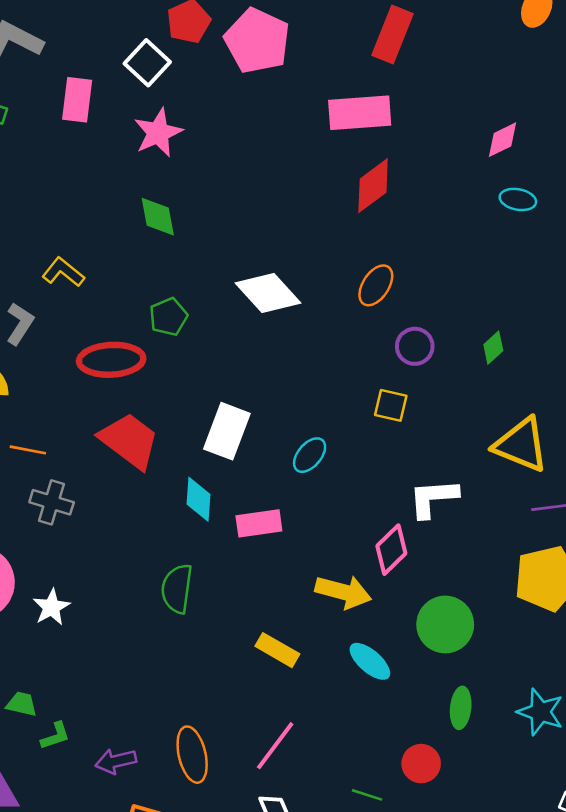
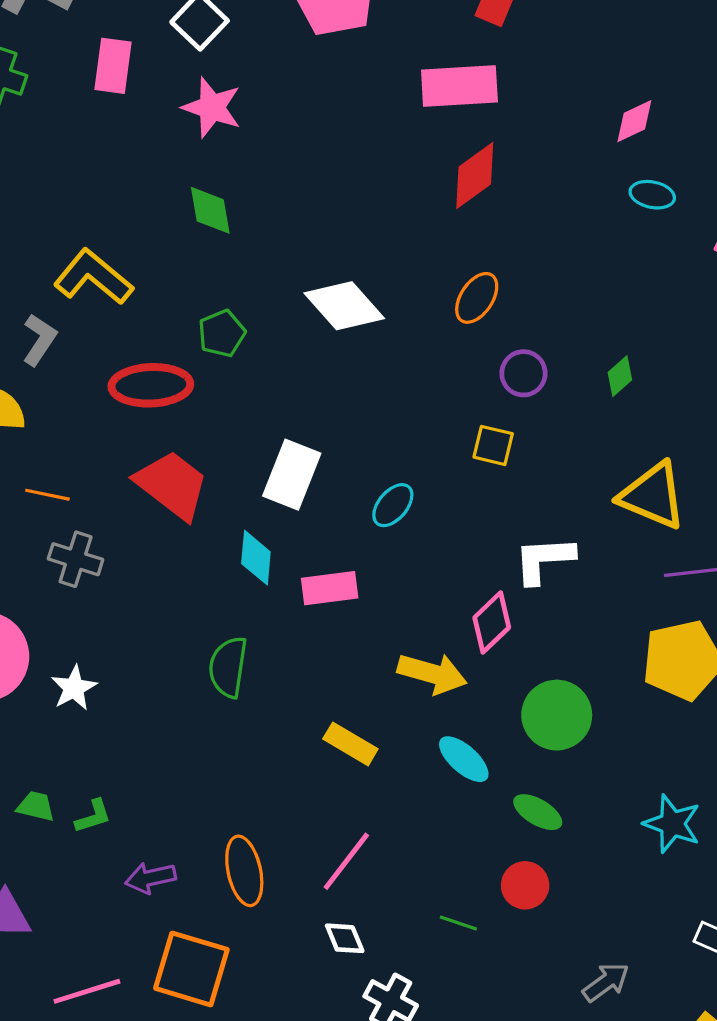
pink star: (158, 133) -> (212, 107), turned -30
yellow L-shape: (63, 272) -> (93, 277), size x1.5
green ellipse: (461, 708) -> (538, 812), moved, turned -66
green L-shape: (55, 736) -> (93, 816), moved

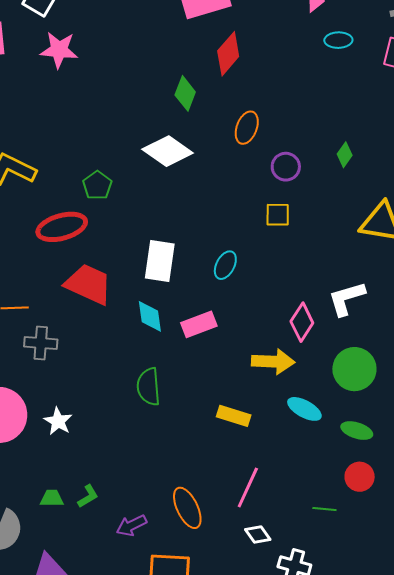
green diamond: (210, 210) -> (185, 93), moved, turned 44
white L-shape: (544, 560) -> (347, 298), moved

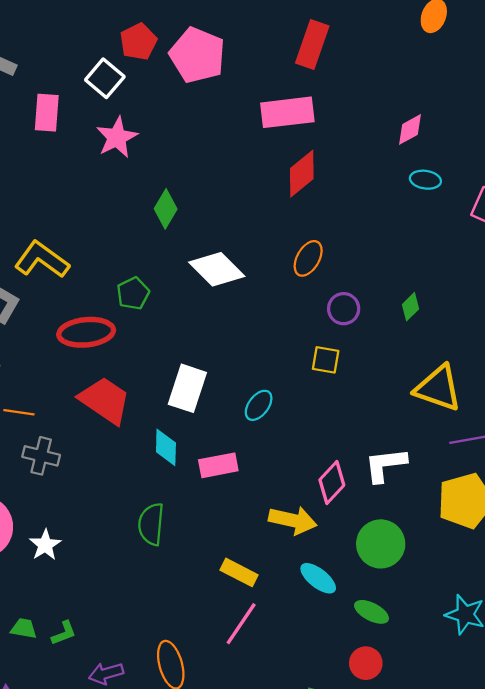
pink star: (59, 50) -> (117, 137), turned 30
green diamond: (185, 93) -> (166, 209), moved
pink line: (248, 488) -> (241, 624), moved

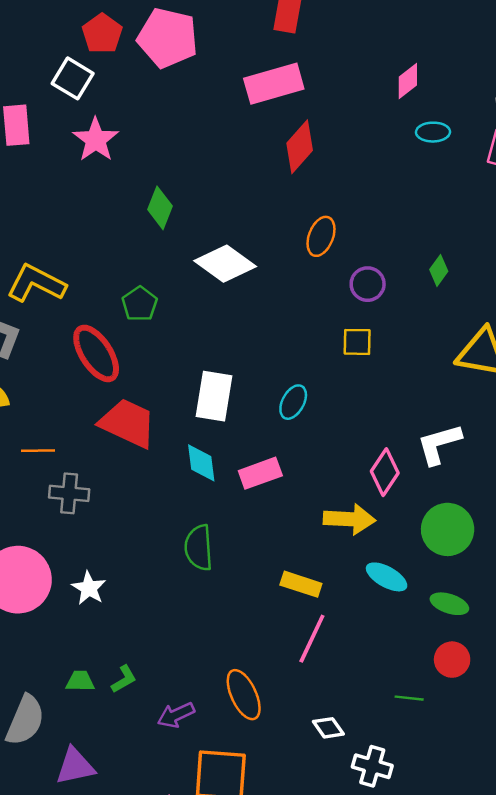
red ellipse: (86, 332) -> (96, 353), turned 72

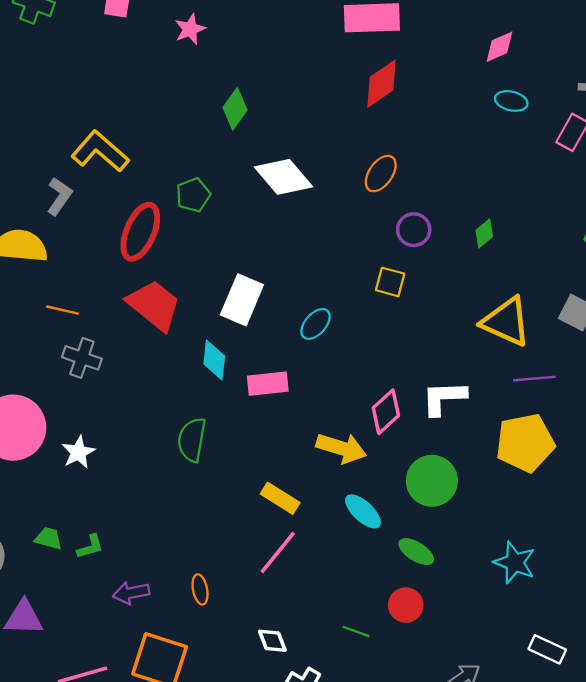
pink star: (96, 140) -> (190, 29), size x0.7
red ellipse: (96, 353) -> (140, 232), turned 42
orange ellipse: (244, 695) -> (200, 589), size x0.6

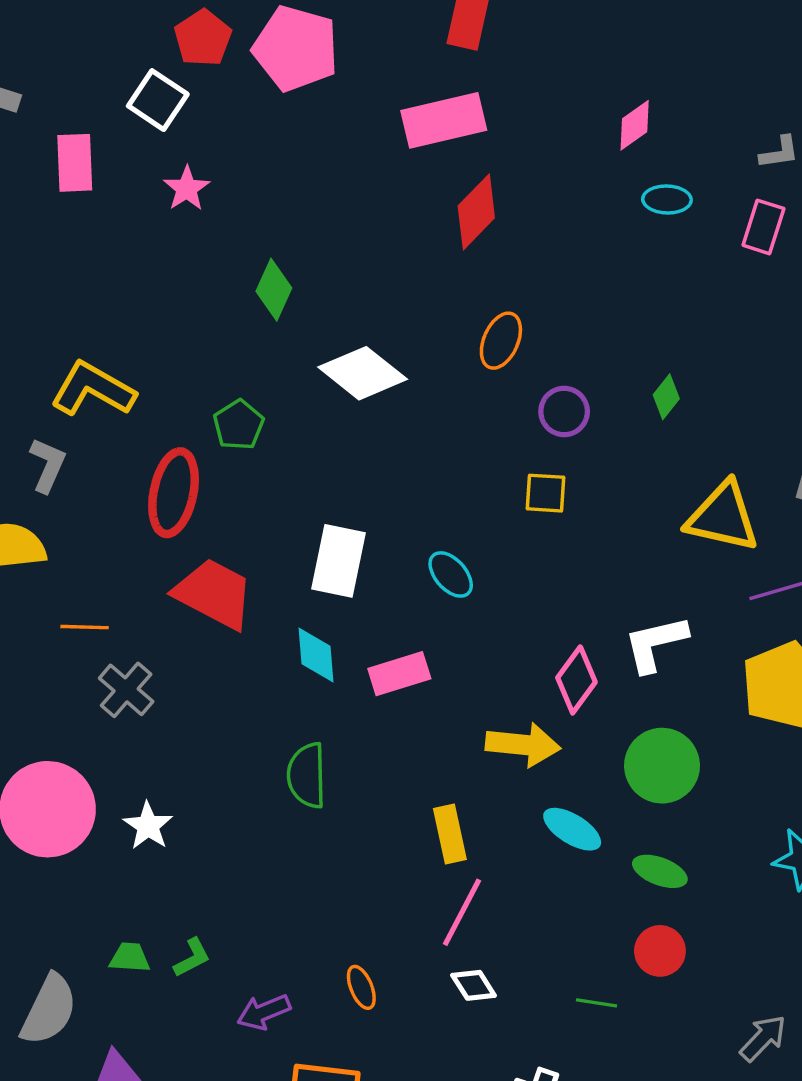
cyan ellipse: (316, 324) -> (451, 574), turned -72
gray cross: (82, 358) -> (126, 690), turned 33
yellow rectangle: (280, 498) -> (450, 834), turned 57
white diamond: (272, 641) -> (474, 985), moved

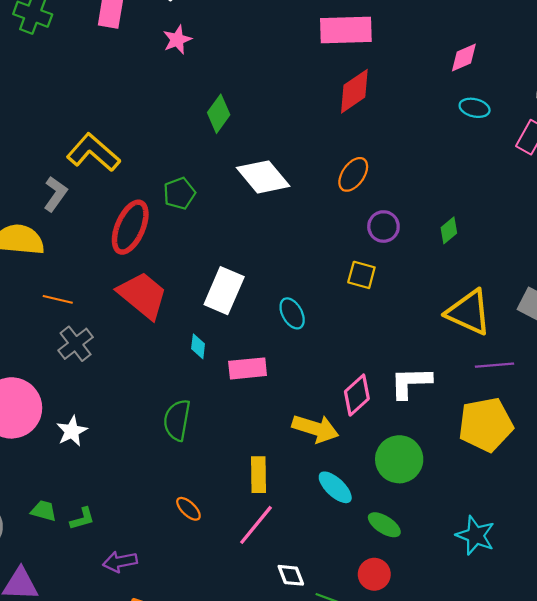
cyan diamond: (316, 655) -> (198, 346), size x0.7
white diamond: (474, 985) -> (291, 575), moved
orange ellipse: (361, 987) -> (188, 509), moved, turned -36

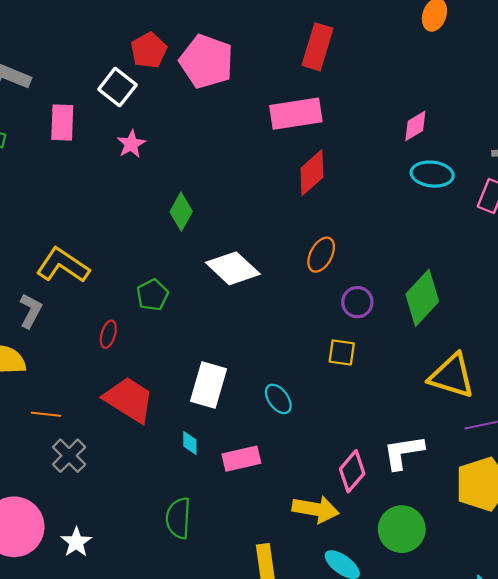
cyan ellipse: (475, 108) -> (432, 174), size x1.4
red ellipse: (130, 227) -> (108, 334), size x0.5
green diamond: (449, 230) -> (422, 298), size x2.0

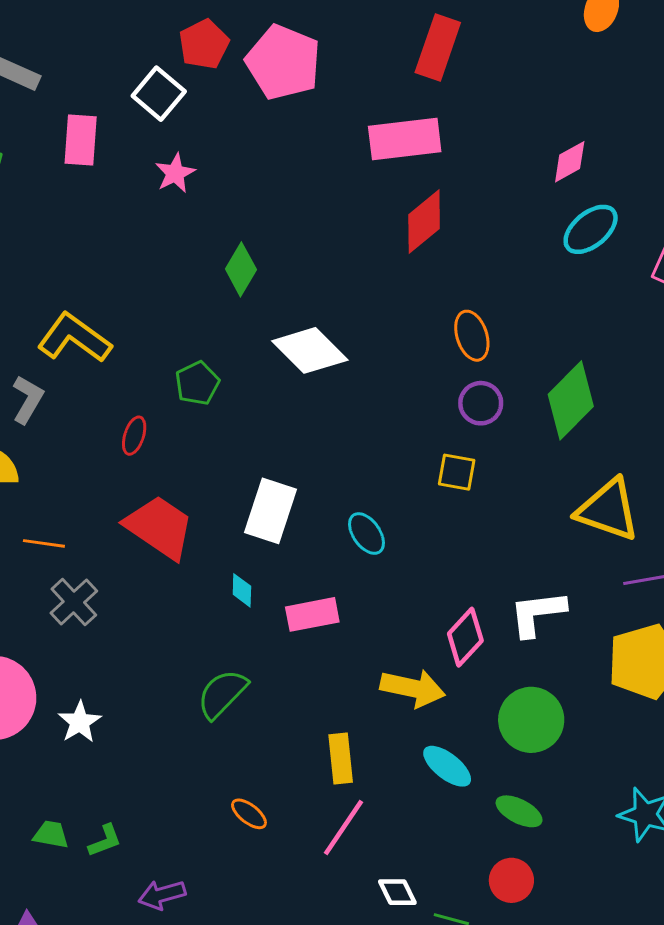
cyan ellipse: (432, 174) -> (591, 229), turned -48
orange ellipse: (321, 255) -> (472, 336), moved, turned -48
green semicircle: (178, 518) -> (222, 694), turned 39

